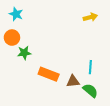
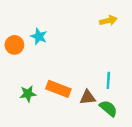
cyan star: (16, 14) -> (39, 36), moved
green star: (24, 53) -> (28, 94), moved

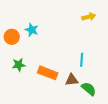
cyan line: (108, 80) -> (82, 60), moved
green star: (28, 94) -> (19, 65), moved

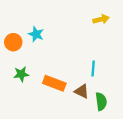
brown triangle: (72, 80) -> (82, 91), turned 32
green semicircle: (89, 89) -> (101, 101), turned 42

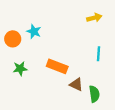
cyan line: (93, 68) -> (99, 54), moved
orange rectangle: (54, 83) -> (57, 66), moved

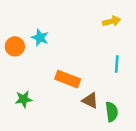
green star: (20, 69) -> (24, 99), moved

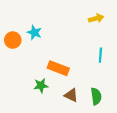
green star: (24, 99) -> (41, 86), moved
brown triangle: (90, 100) -> (71, 95), moved

